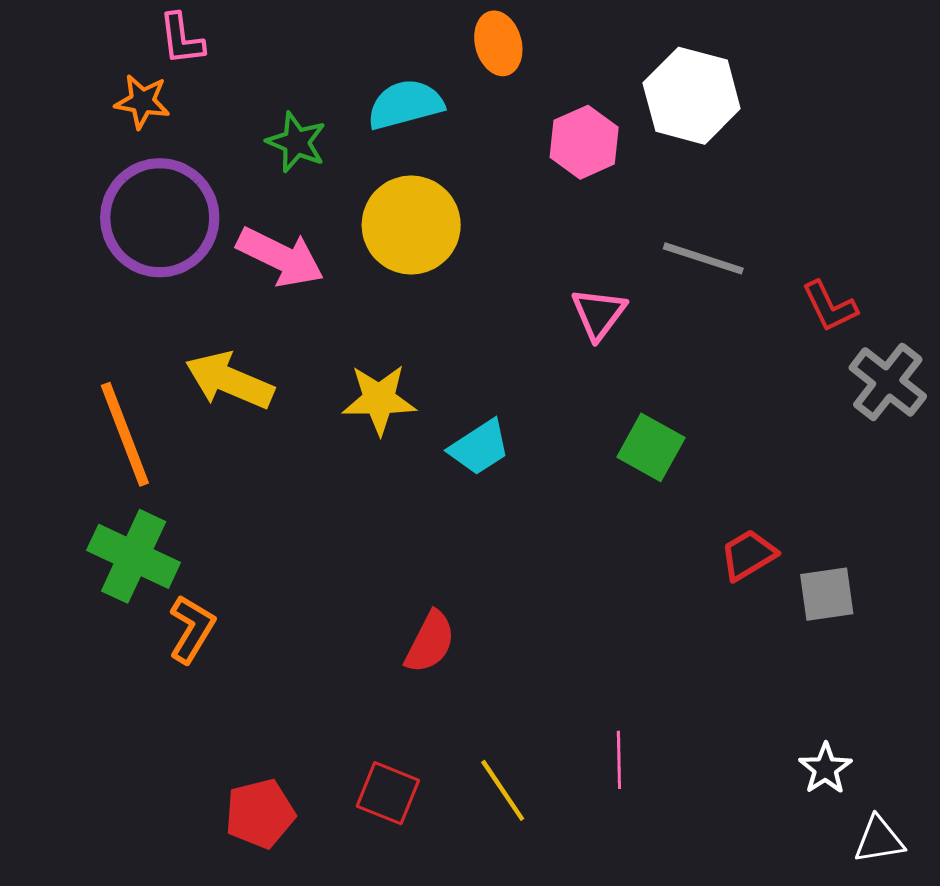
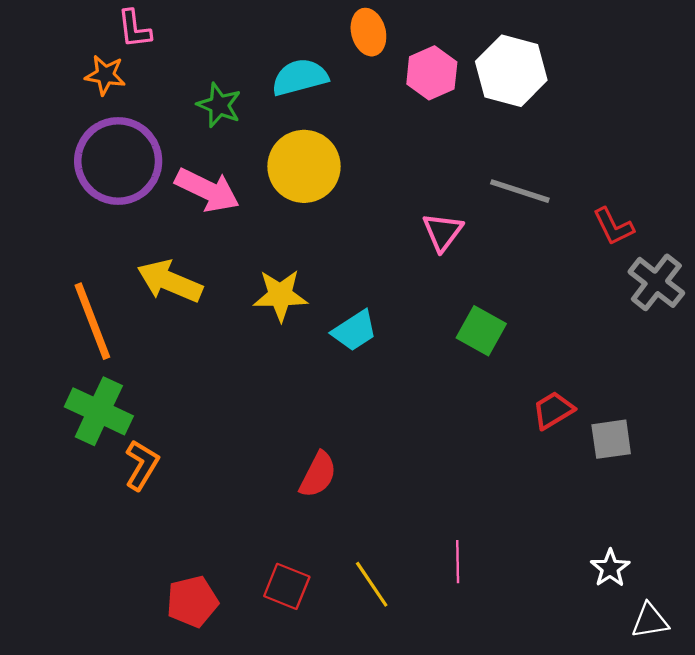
pink hexagon: (584, 142) -> (432, 73), moved

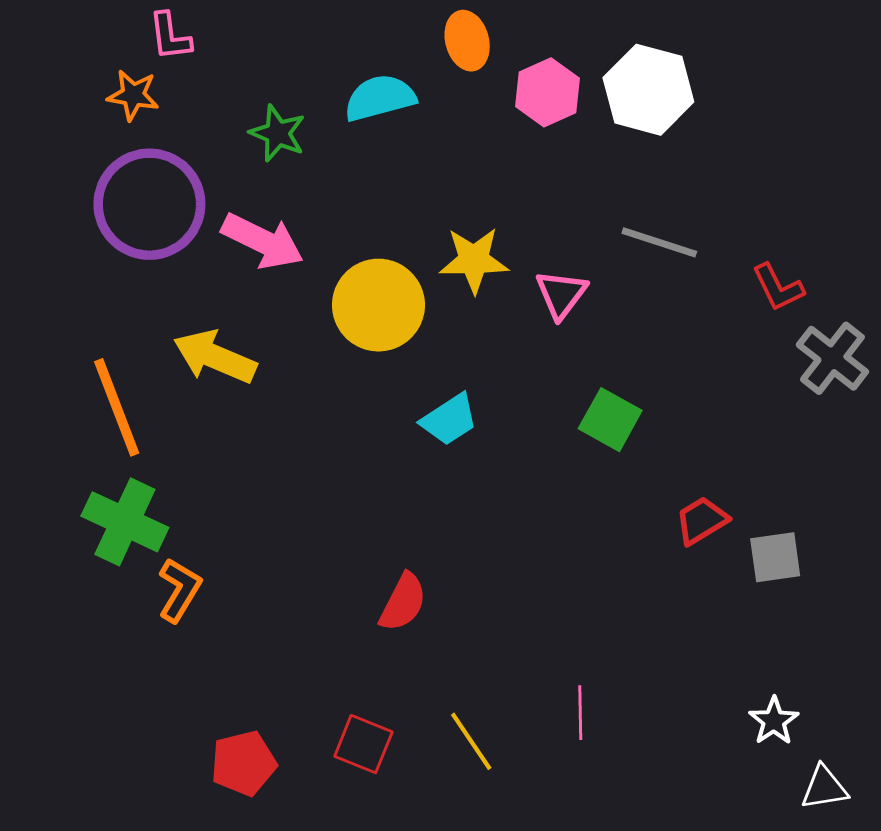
yellow circle: (304, 166) -> (378, 305), moved
yellow star: (280, 295) -> (474, 260), moved

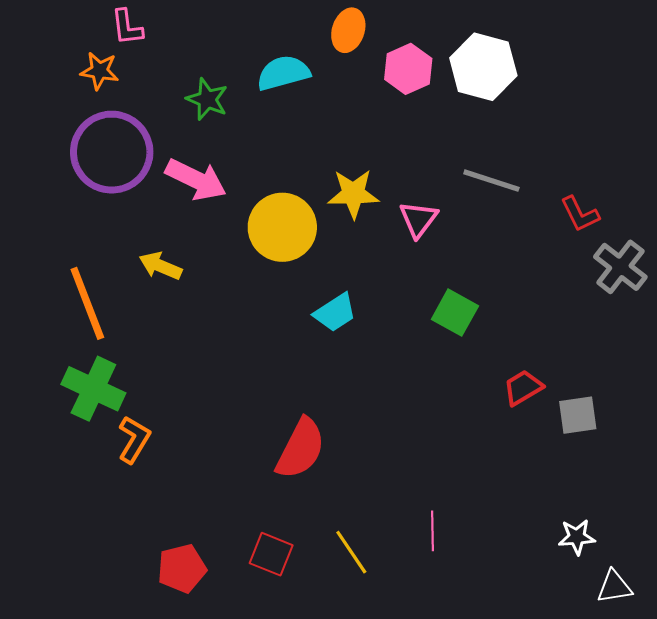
orange ellipse: (467, 41) -> (348, 30), turned 33
yellow arrow: (215, 357) -> (160, 266), size x0.7
red semicircle: (403, 602) -> (301, 449), size x1.4
white star: (774, 721) -> (577, 537), turned 30

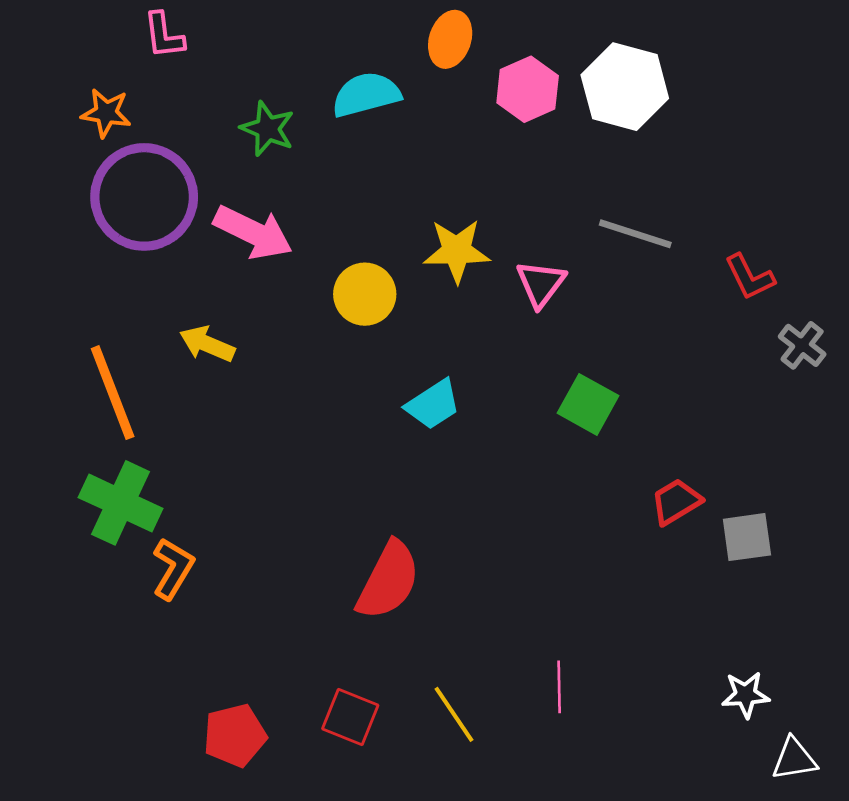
orange star: (100, 71) -> (106, 113), moved
yellow circle: (282, 227) -> (365, 294), size x0.7
gray cross: (620, 267) -> (802, 345), size x0.7

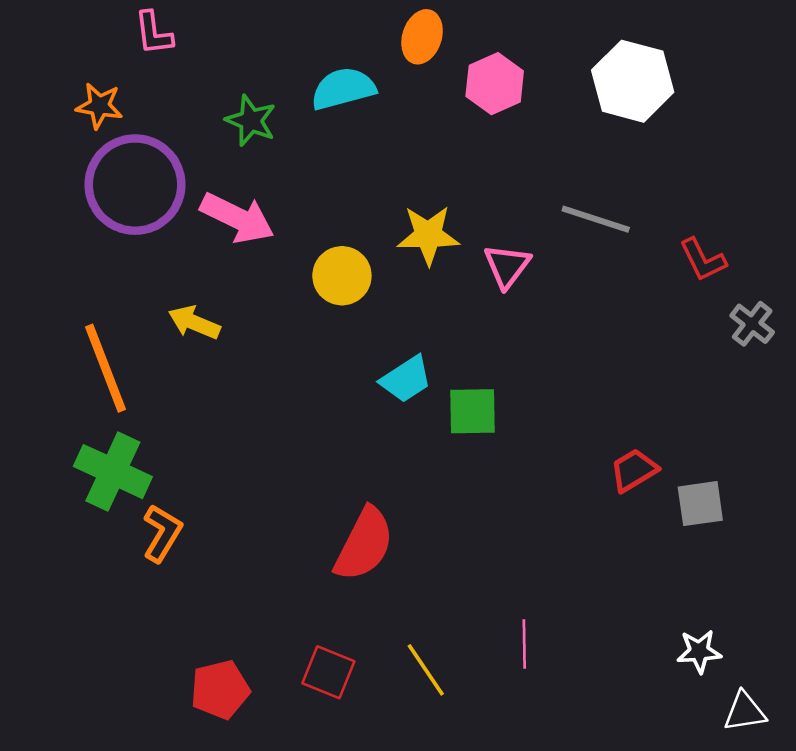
white hexagon: (625, 87) -> (633, 81), moved
green square: (588, 404) -> (473, 411), moved, turned -30

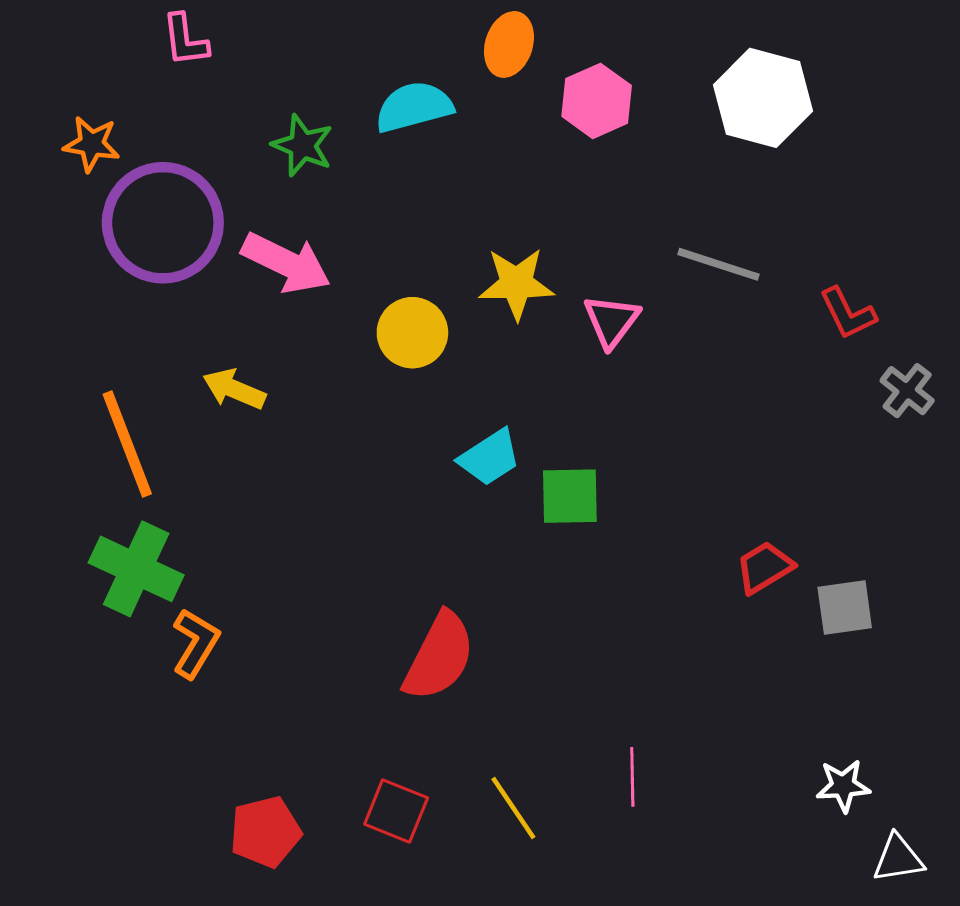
orange star: (99, 106) -> (92, 144), moved

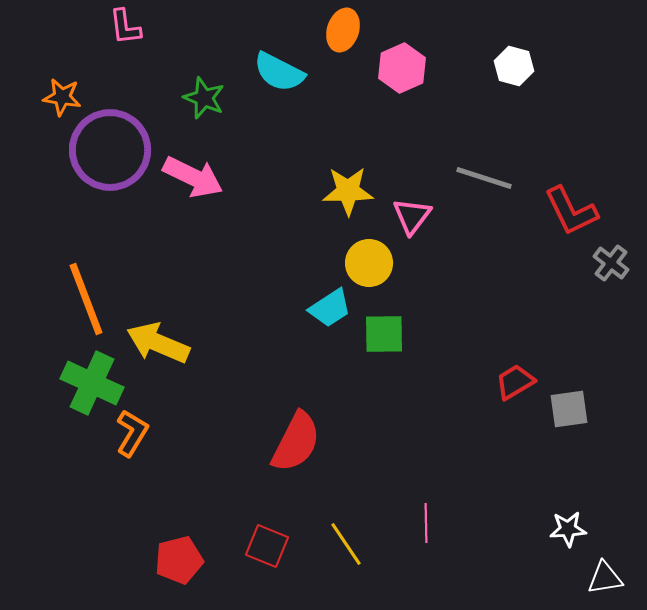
white hexagon: (763, 98) -> (514, 66), size x0.6
cyan semicircle: (414, 107) -> (279, 72), turned -138
red L-shape: (848, 313) -> (571, 211), size x1.4
yellow circle: (412, 333) -> (369, 263), moved
yellow arrow: (234, 389) -> (158, 343), moved, size x1.5

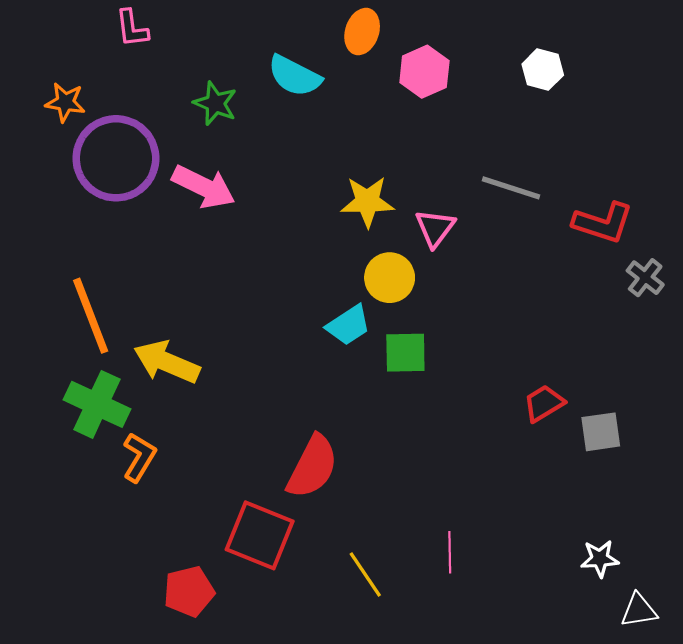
red L-shape: (571, 211) -> (603, 223), turned -46
red square: (267, 546) -> (260, 535), moved, size x1.5

